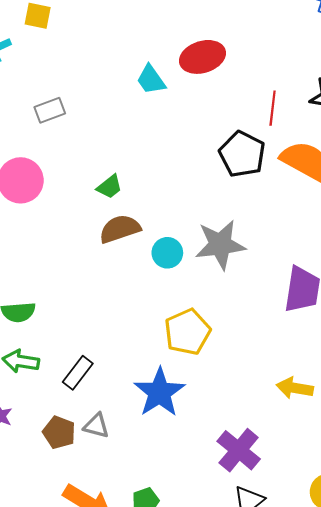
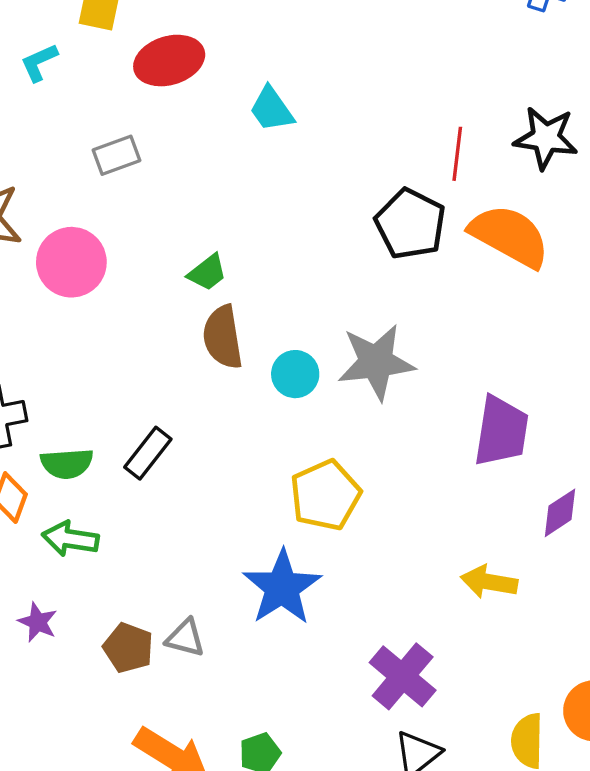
red ellipse: (202, 57) -> (169, 61), moved
brown semicircle: (120, 229) -> (223, 337), turned -81
black rectangle: (78, 373) -> (148, 453), moved

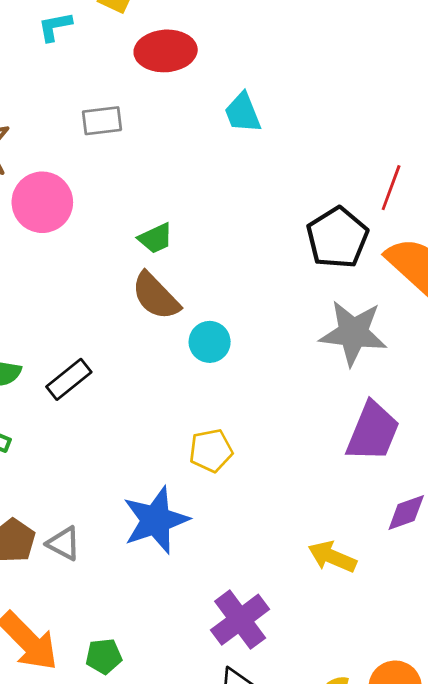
brown semicircle: (223, 337) -> (156, 296), turned -48
gray star: (376, 362) -> (353, 333), moved
yellow pentagon: (325, 495) -> (211, 451), size x0.7

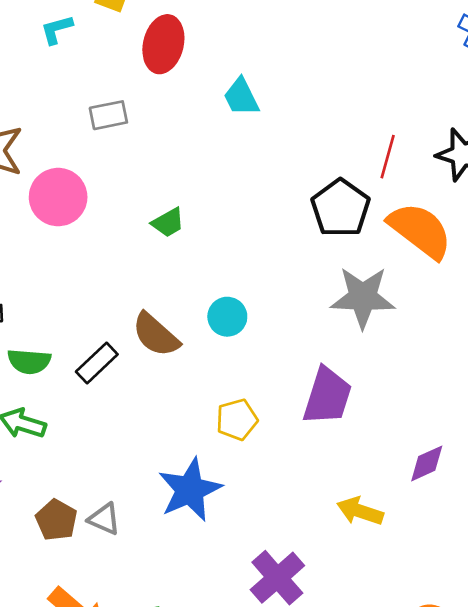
red ellipse: (166, 51) -> (163, 44), turned -68
brown semicircle: (156, 296) -> (156, 335), moved
purple trapezoid: (373, 432) -> (327, 396), moved

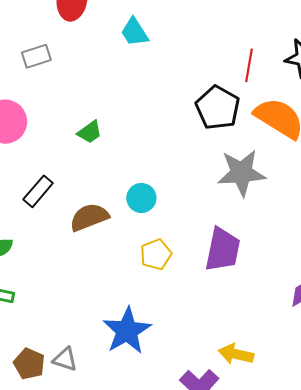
brown semicircle: (156, 335) -> (89, 217), turned 123
black rectangle: (97, 363) -> (38, 191), moved
yellow pentagon: (237, 420) -> (156, 254), moved
yellow arrow: (360, 511) -> (236, 354), moved

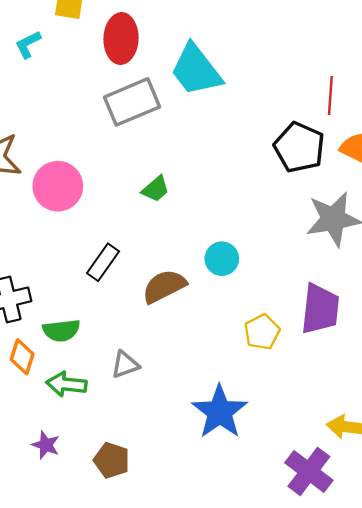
cyan trapezoid: (134, 32) -> (196, 70), size x1.6
gray rectangle: (36, 56) -> (132, 102), moved, size x1.6
yellow pentagon: (156, 254) -> (262, 332), moved
gray triangle: (65, 359) -> (125, 365), moved, turned -32

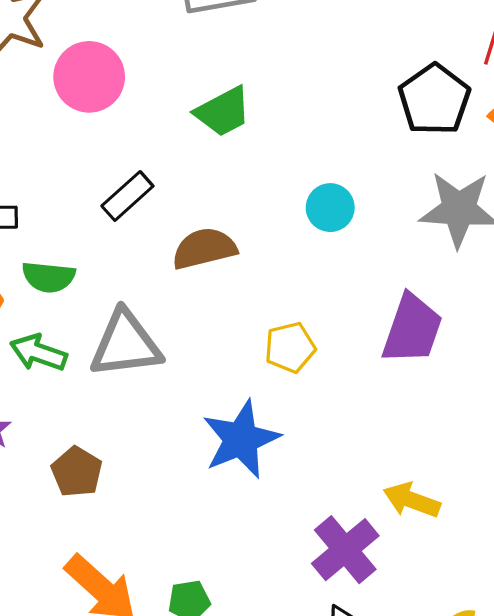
green trapezoid: (156, 189) -> (223, 112), size x1.4
cyan circle: (222, 259) -> (330, 208), moved
yellow pentagon: (262, 332) -> (290, 347), moved
gray triangle: (125, 365) -> (126, 344), size x1.8

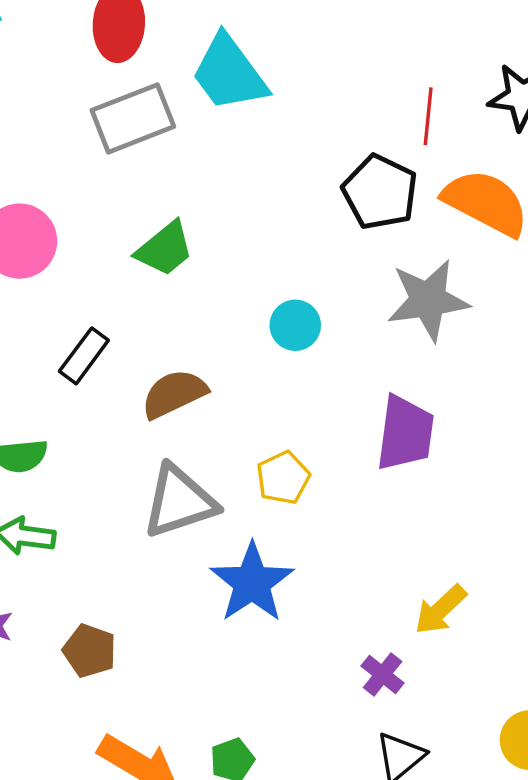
gray triangle: (126, 344) -> (179, 501), moved
yellow arrow: (412, 500) -> (441, 610), turned -52
purple cross: (345, 550) -> (383, 674), size x0.6

